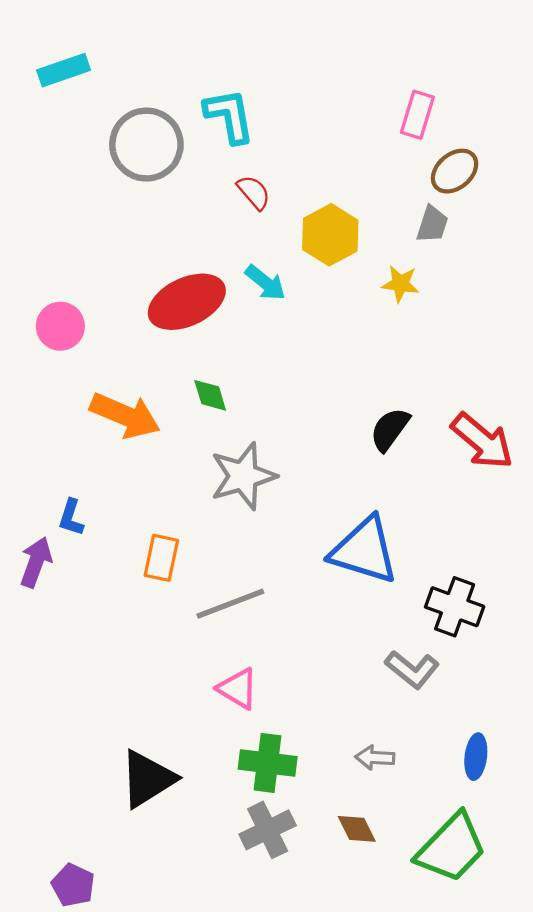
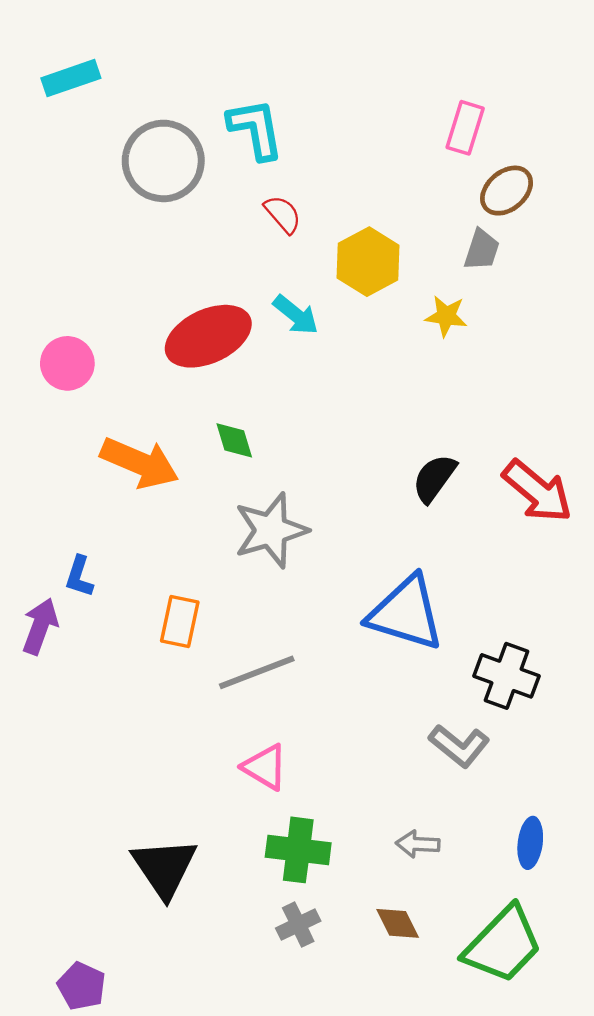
black triangle: (147, 779) -> (164, 868), turned -32
gray cross: (268, 830) -> (298, 925), size x0.7

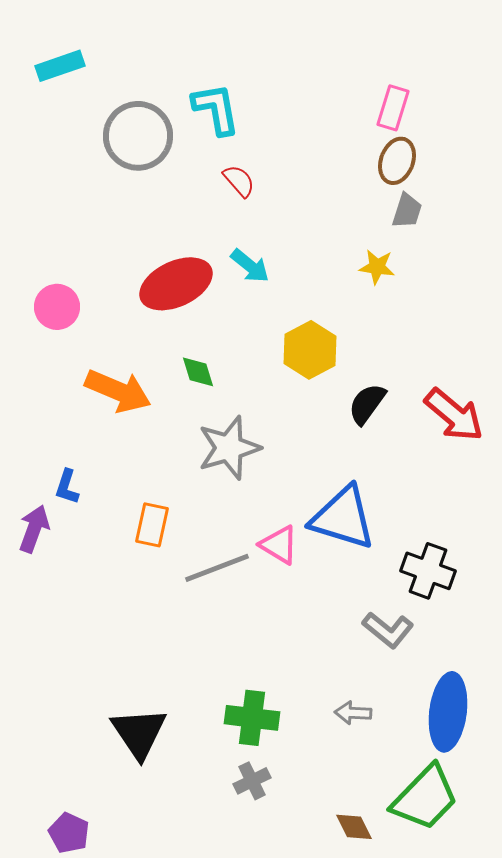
brown ellipse: (507, 191) -> (397, 161), moved, turned -30
yellow hexagon: (368, 262) -> (310, 350), moved
pink triangle: (265, 767) -> (279, 545), moved
blue ellipse: (530, 843) -> (448, 712), size x1.8
brown diamond: (398, 923) -> (354, 827), moved

